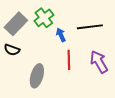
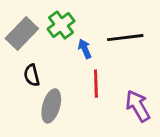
black semicircle: (12, 50) -> (32, 75), moved, turned 56
purple arrow: (99, 62) -> (138, 106), moved

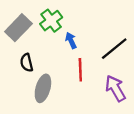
black line: (125, 38) -> (114, 49), moved, turned -32

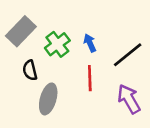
green cross: (51, 21) -> (57, 44), moved
blue arrow: (71, 40) -> (90, 43), moved

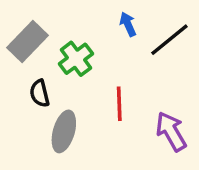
blue arrow: (90, 43) -> (128, 24), moved
black line: (128, 55) -> (169, 40), moved

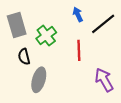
gray rectangle: (28, 41) -> (17, 25), turned -60
red line: (119, 104) -> (79, 50), moved

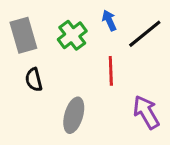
green cross: (46, 36) -> (72, 35), moved
gray ellipse: (39, 80) -> (74, 115), moved

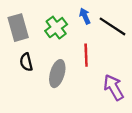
black line: (145, 34) -> (112, 26), turned 72
gray ellipse: (74, 115) -> (57, 74), moved

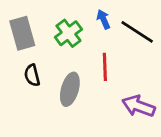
purple arrow: (114, 87) -> (138, 106), turned -40

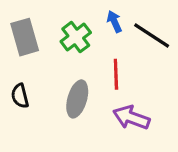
black semicircle: (32, 75) -> (20, 96), moved
purple arrow: (138, 106) -> (131, 118), moved

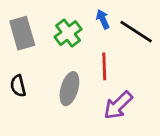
purple arrow: (131, 118) -> (118, 105), turned -64

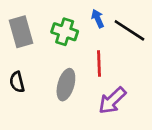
green cross: (68, 33) -> (65, 32), turned -35

